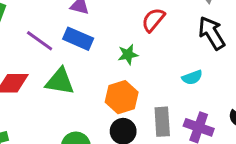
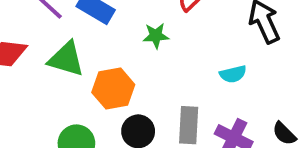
orange hexagon: (122, 97) -> (113, 89), moved

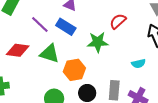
green star: (156, 36) -> (98, 42), size x1.5

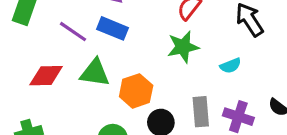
green star: (98, 42) -> (183, 47), moved

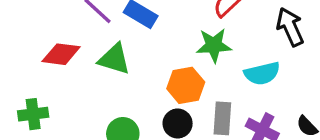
cyan semicircle: (230, 66) -> (262, 73), size x1.5
orange hexagon: (136, 91) -> (186, 85), moved

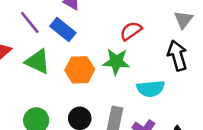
orange hexagon: (186, 85) -> (80, 70), moved

